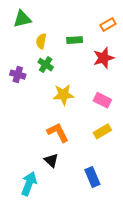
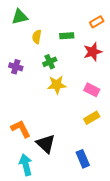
green cross: (46, 65) -> (50, 62), moved, turned 32
orange L-shape: (58, 132) -> (21, 129), moved
black triangle: (51, 160) -> (46, 144), size x1.5
cyan arrow: (29, 184) -> (26, 165), turned -35

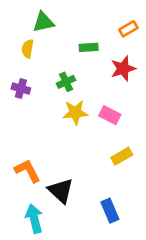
green triangle: (20, 17) -> (43, 22), moved
yellow semicircle: (37, 37) -> (28, 49), moved
pink rectangle: (92, 90) -> (110, 115), moved

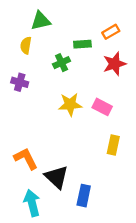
orange rectangle: (128, 29) -> (111, 32), moved
green cross: (66, 82) -> (62, 63), moved
yellow rectangle: (122, 156) -> (113, 145), turned -48
blue rectangle: (110, 211) -> (84, 196), moved, turned 35

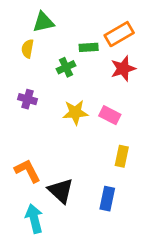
orange rectangle: (111, 32) -> (119, 34), size x1.5
purple cross: (20, 82) -> (28, 99), moved
blue rectangle: (84, 196) -> (107, 199), moved

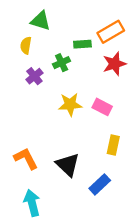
green triangle: (43, 22) -> (41, 21), turned 30
purple cross: (28, 99) -> (34, 76), moved, turned 35
black triangle: (61, 191) -> (68, 165), moved
blue rectangle: (107, 199) -> (100, 184), turned 35

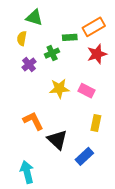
orange L-shape: (26, 159) -> (33, 121), moved

